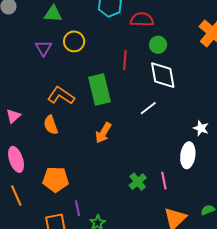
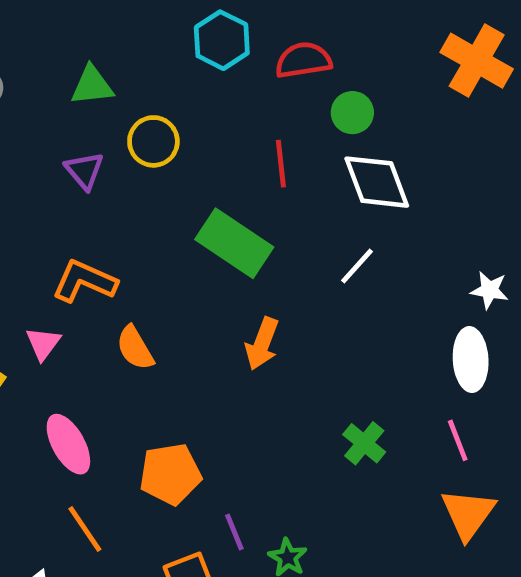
green rectangle: (100, 89) -> (234, 243), turned -32
orange L-shape: (61, 96) -> (84, 281), moved
pink line: (164, 181) -> (458, 440), moved

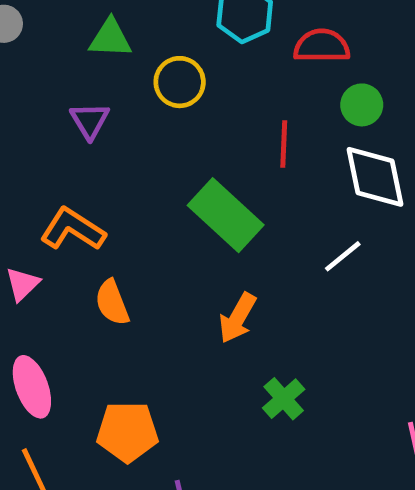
yellow circle: (153, 141) -> (180, 82), moved
green cross: (364, 443) -> (284, 399), moved

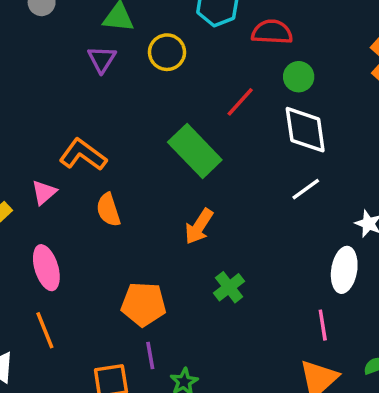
purple triangle: (90, 121) -> (102, 59), moved
red line: (284, 144) -> (240, 102), turned 36
white line: (343, 256) -> (306, 189), moved
orange pentagon: (127, 432) -> (144, 304), moved

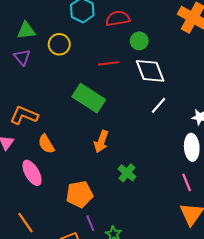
red line: (240, 102) -> (109, 63), turned 54
pink ellipse: (46, 268) -> (32, 173), moved

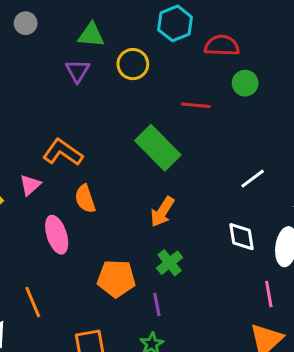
white diamond: (150, 71) -> (241, 237), moved, size x0.7
green cross: (127, 173) -> (170, 263), moved
purple line: (90, 223) -> (157, 304), moved

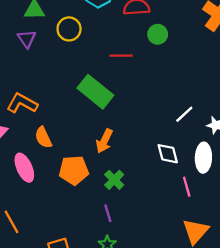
white line: (253, 179) -> (184, 114), moved
orange pentagon: (116, 279) -> (74, 170), moved
pink line: (269, 294) -> (187, 187), moved

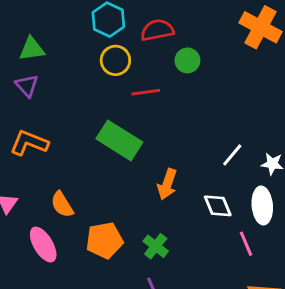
yellow circle: (69, 29) -> (115, 60), moved
orange L-shape: (22, 103) -> (29, 143), moved
orange arrow: (104, 141) -> (167, 184), moved

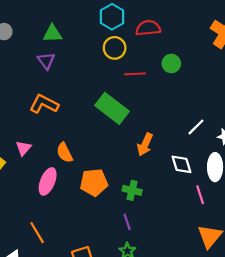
green circle: (187, 60) -> (171, 64), moved
pink ellipse: (43, 245) -> (48, 181), turned 48
green cross: (156, 246) -> (132, 190), turned -30

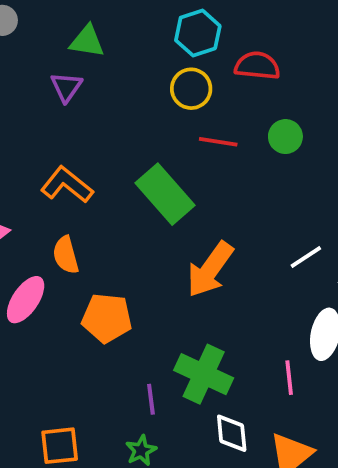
orange L-shape: (44, 104) -> (67, 185), moved
orange arrow: (145, 145) -> (210, 270), size x1.4
white diamond: (181, 164) -> (232, 433), moved
green cross: (132, 190) -> (204, 374), moved, size x1.6

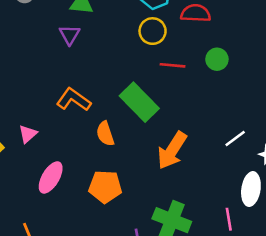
orange semicircle: (66, 255) -> (105, 134), moved

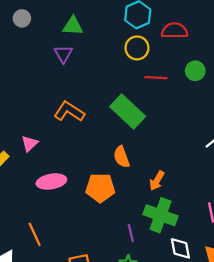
orange semicircle: (105, 134) -> (122, 157), moved
orange arrow: (172, 150) -> (157, 181), moved, size x0.6
pink ellipse: (51, 177) -> (51, 182), turned 52

